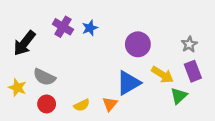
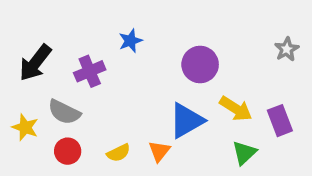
purple cross: (63, 27) -> (90, 71), moved, turned 36
gray star: (189, 44) -> (287, 49), moved
purple rectangle: (193, 71) -> (280, 121), moved
green triangle: (179, 96) -> (244, 153), moved

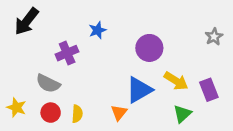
black arrow: (35, 63) -> (27, 21), moved
yellow star: (25, 127) -> (16, 107), moved
yellow semicircle: (119, 153) -> (77, 114), moved, turned -60

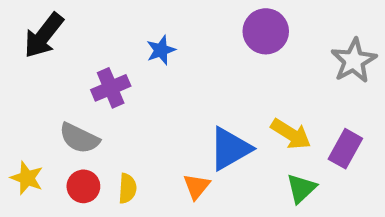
gray star: (214, 37) -> (354, 61), size x1.5
purple circle: (149, 48) -> (266, 31), moved
purple rectangle: (209, 90) -> (345, 149), turned 50

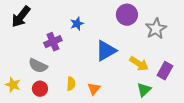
gray star: (354, 61) -> (156, 29), moved
blue triangle: (230, 149) -> (106, 51), moved
yellow semicircle: (127, 188) -> (71, 84), moved

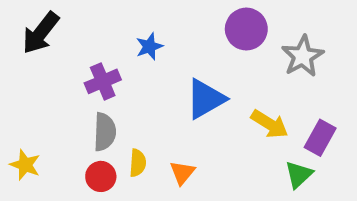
gray semicircle: (38, 66) -> (105, 132), moved, turned -114
red circle: (40, 89) -> (101, 176), moved
green triangle: (144, 90) -> (299, 175), moved

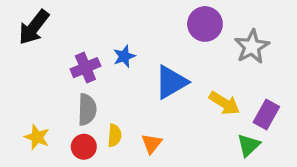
blue star: (149, 46) -> (124, 56), moved
yellow star: (25, 165) -> (37, 137), moved

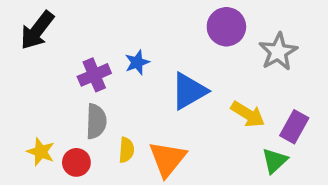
orange triangle: (152, 144) -> (167, 159), size x1.6
red circle: (84, 147) -> (76, 162), moved

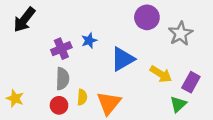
yellow star: (41, 152) -> (15, 98), moved
red circle: (76, 162) -> (59, 105), moved

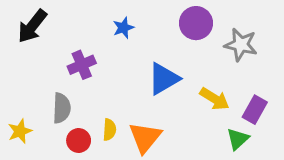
gray star: (181, 34) -> (241, 45), turned -30
blue star: (89, 41) -> (123, 28), moved
gray semicircle: (62, 79) -> (62, 108), moved
yellow star: (15, 98) -> (20, 131), turned 30

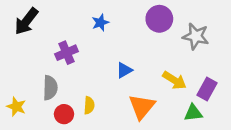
blue triangle: (164, 79) -> (124, 70), moved, size x0.6
yellow star: (20, 131) -> (16, 107), turned -30
orange triangle: (145, 137) -> (142, 107), moved
green triangle: (238, 139) -> (193, 113), turned 36

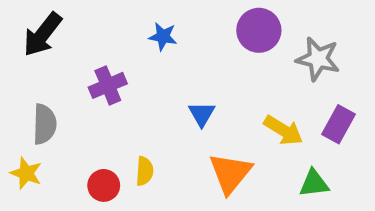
blue star: (100, 23) -> (163, 36), turned 30
blue triangle: (124, 70) -> (202, 114), turned -30
gray semicircle: (50, 88) -> (45, 124), moved
purple rectangle: (207, 89) -> (338, 124), moved

